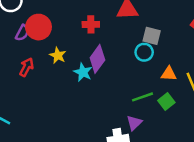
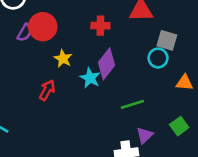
red arrow: (26, 67) -> (47, 90), moved
green line: (143, 97) -> (132, 104), moved
green square: (166, 101) -> (179, 126), moved

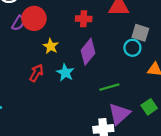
cyan star: (90, 78) -> (65, 73), moved
purple triangle: (145, 135) -> (119, 114), size x1.5

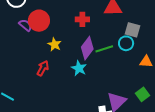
purple semicircle: (18, 23) -> (25, 25), turned -80
cyan star: (65, 73) -> (79, 68), moved
green line: (109, 87) -> (104, 49), moved

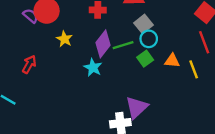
gray square: (133, 30) -> (143, 24), moved, turned 35
red arrow: (43, 68) -> (29, 64), moved
green square: (142, 94) -> (145, 59), moved

